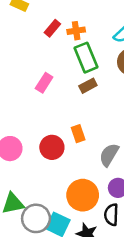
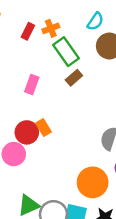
orange rectangle: (78, 134) -> (43, 128), moved
red circle: (52, 147) -> (27, 132), moved

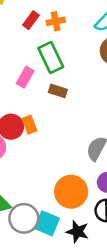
green rectangle: (66, 52) -> (51, 57), moved
brown rectangle: (74, 78) -> (58, 91), moved, turned 49

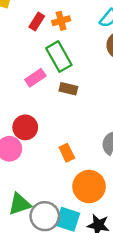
pink rectangle: (25, 77) -> (35, 78), turned 30
orange rectangle: (29, 125) -> (67, 153), moved

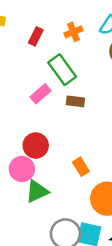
orange cross: (61, 21) -> (73, 32), moved
green triangle: (19, 204) -> (37, 191), moved

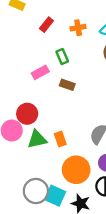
green rectangle: (62, 70) -> (62, 57), size x0.6
green triangle: (37, 191) -> (37, 139), moved

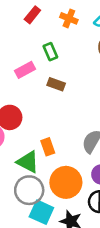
orange cross: (78, 28) -> (69, 18), turned 32
green triangle: (37, 139) -> (28, 162), moved, turned 40
gray circle: (36, 191) -> (29, 190), moved

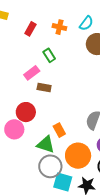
brown rectangle: (56, 84) -> (44, 88), moved

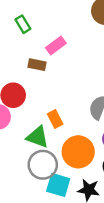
green rectangle: (49, 55) -> (23, 24), moved
pink rectangle: (32, 73) -> (56, 45), moved

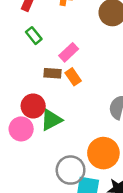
orange rectangle: (55, 119) -> (73, 77), moved
green triangle: (38, 137) -> (51, 120), moved, turned -40

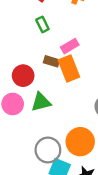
orange rectangle: (73, 77) -> (69, 69), size x1.6
red circle: (33, 106) -> (23, 76), moved

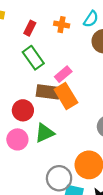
green rectangle: (42, 24) -> (33, 58), size x1.5
brown rectangle: (51, 61) -> (48, 92), size x1.5

